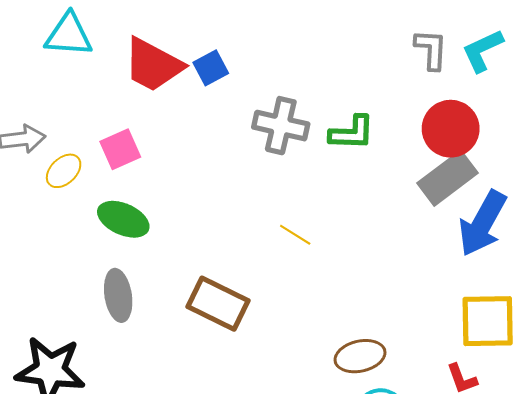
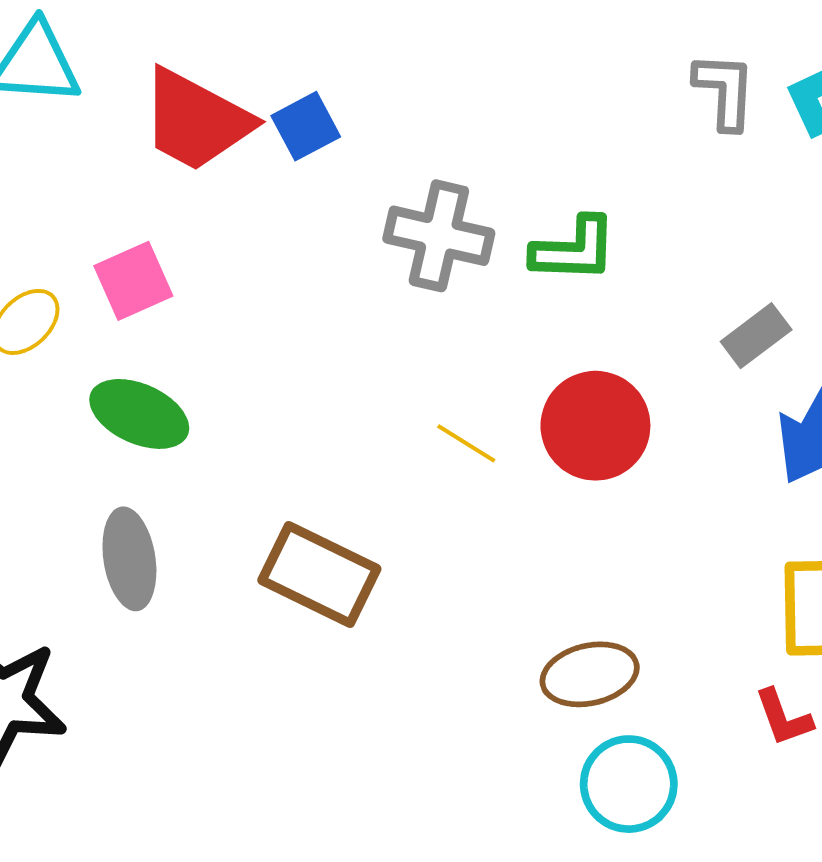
red circle: (451, 129) -> (595, 426), moved
gray rectangle: (448, 178) -> (756, 336), size x0.6

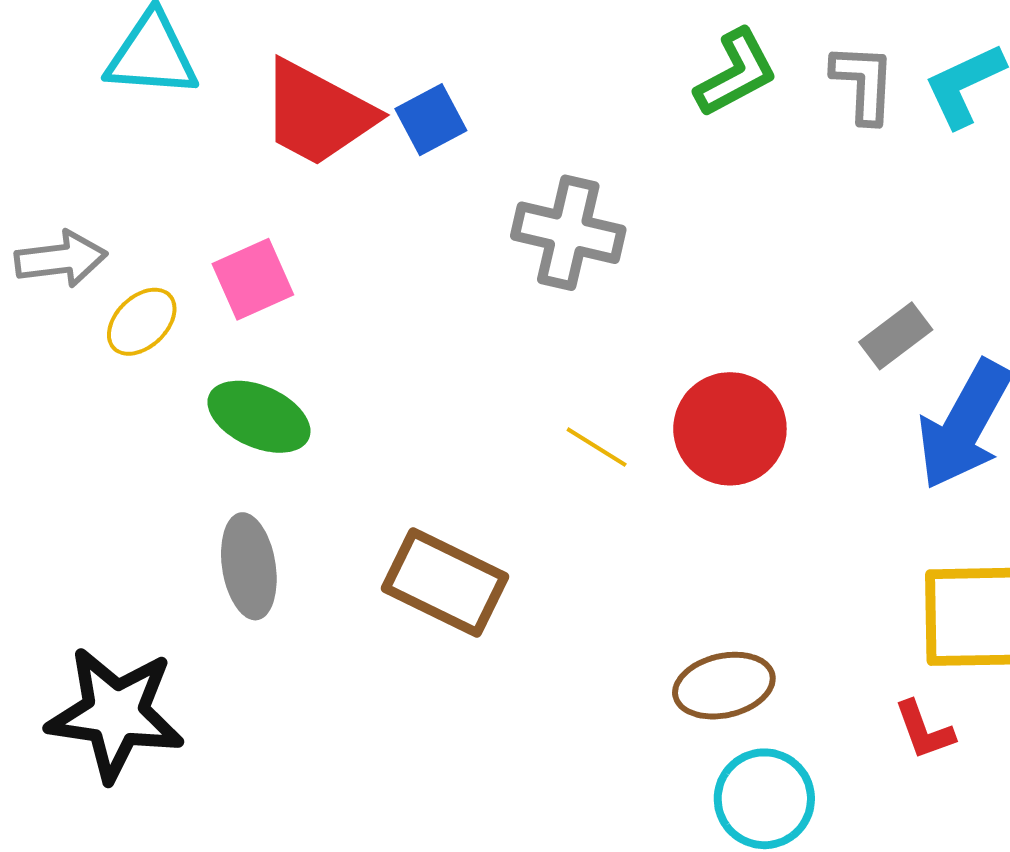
green L-shape: (574, 249) -> (736, 73), moved, turned -30

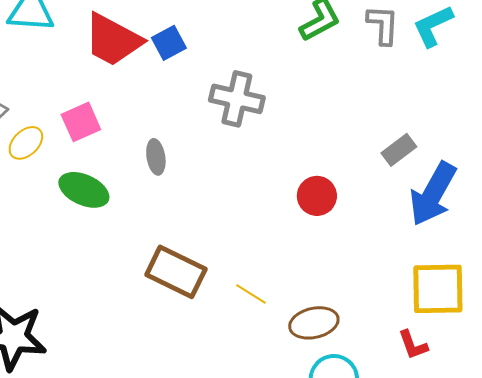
red circle: (730, 429) -> (317, 196), size x0.7
yellow line: (597, 447) -> (251, 294), moved
gray ellipse: (249, 566) -> (156, 157), moved, size x0.7

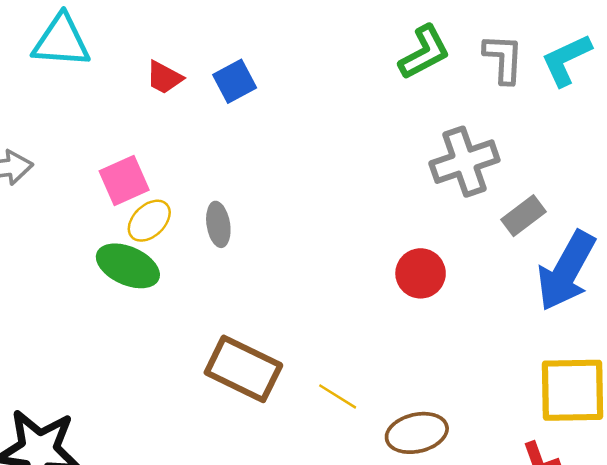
red trapezoid: (113, 40) -> (164, 77), size x0.5
gray cross: (237, 99) -> (464, 162), moved, turned -32
yellow ellipse: (26, 143) -> (149, 221), moved

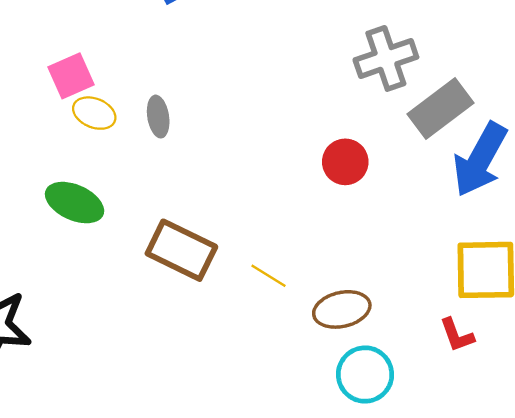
gray rectangle: (524, 216) -> (441, 108), size x1.6
yellow ellipse: (149, 221) -> (94, 113), turned 66
green ellipse: (128, 266) -> (75, 203), moved

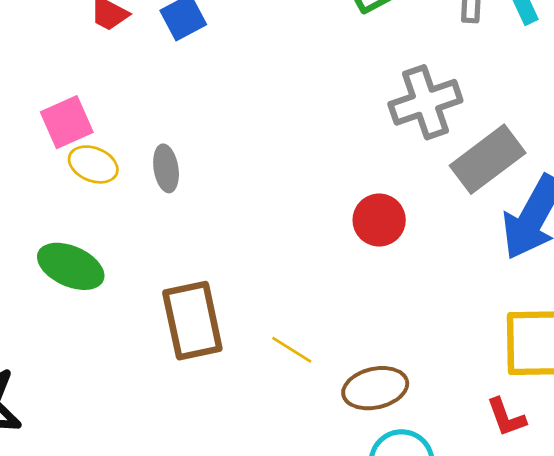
brown rectangle: (181, 250) -> (192, 321), turned 52

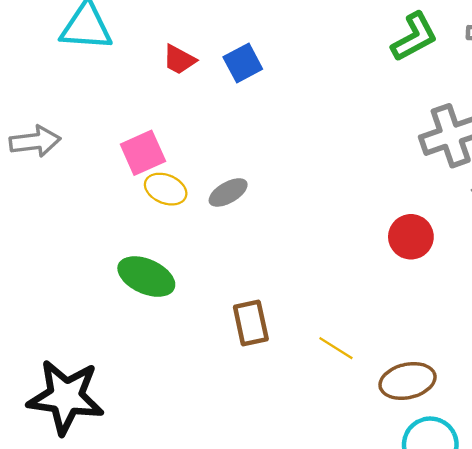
gray ellipse: (166, 168) -> (228, 192), turned 69
brown rectangle: (192, 321) -> (251, 323), size x0.7

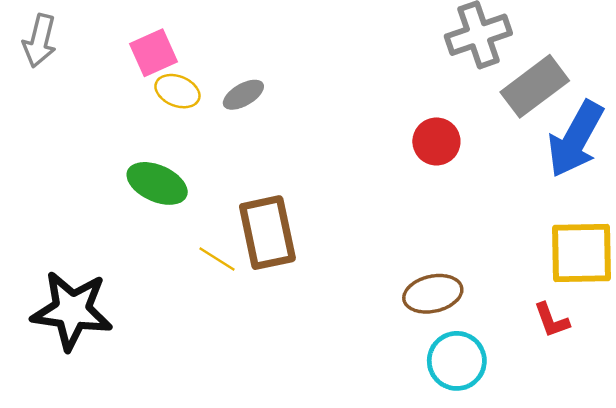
gray arrow: (35, 141) -> (40, 41), turned 111
brown rectangle: (251, 323) -> (267, 233), size x1.5
yellow line: (336, 348) -> (217, 259), moved

